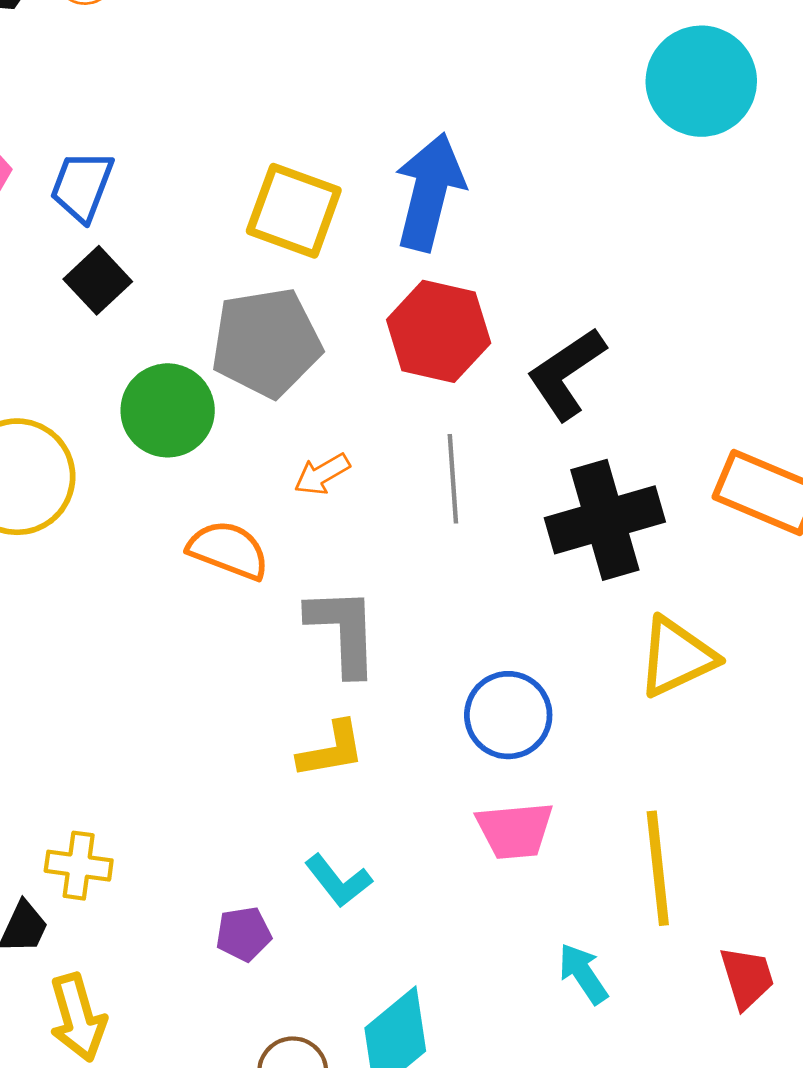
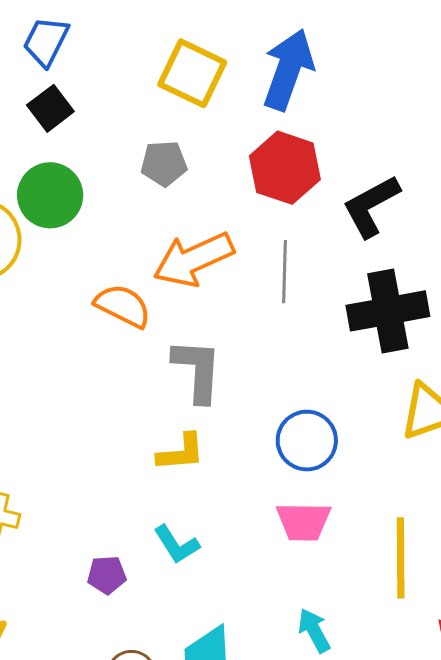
gray pentagon: (266, 343) -> (164, 164), size x0.6
green circle: (168, 410) -> (50, 195), moved
orange arrow: (322, 474) -> (194, 259), size x2.0
cyan arrow: (583, 974) -> (314, 630), moved

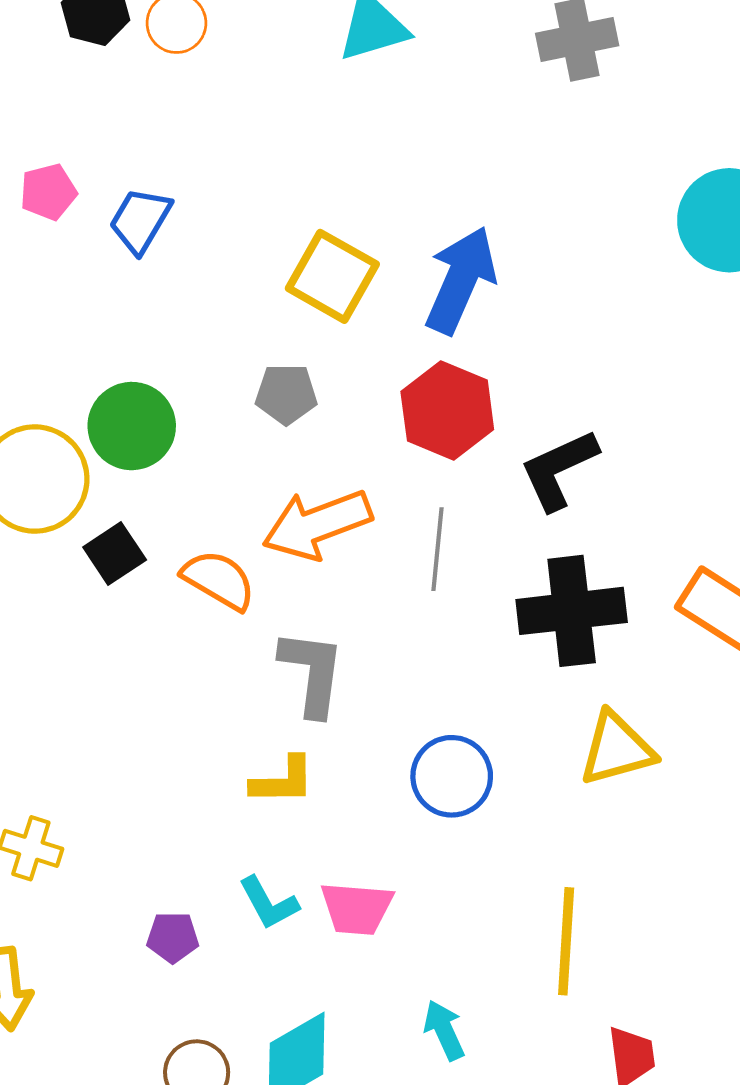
black square: (50, 108) -> (115, 553), moved
pink trapezoid: (303, 522) -> (357, 908), moved

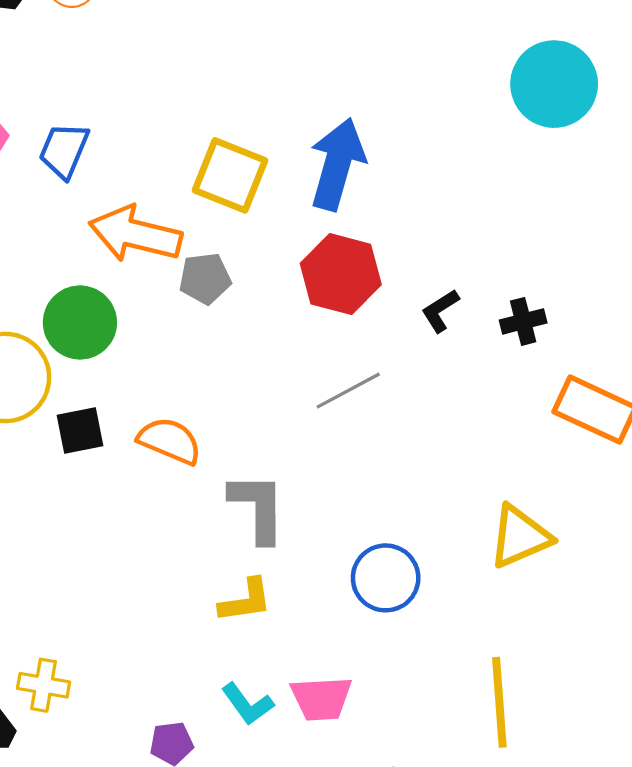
black L-shape: (559, 470) -> (440, 311), size x0.6
orange arrow: (317, 524) -> (135, 234), moved, turned 42
gray line: (437, 549) -> (348, 391), turned 64
black square: (115, 553) -> (80, 430), turned 30
black cross: (572, 611) -> (523, 321), moved, size x0.5

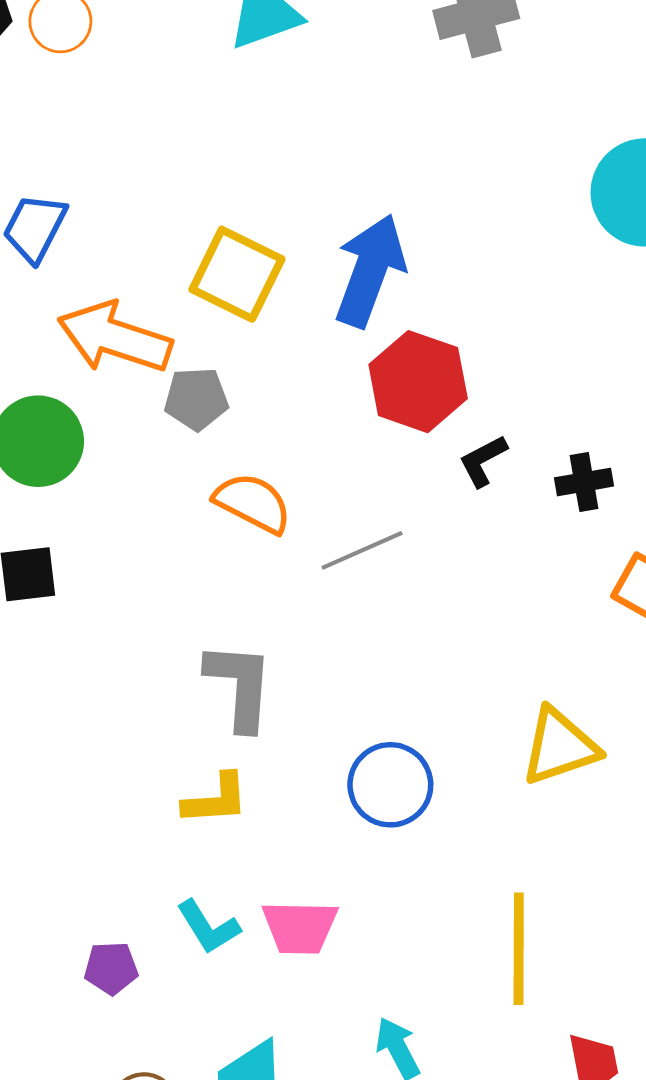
red hexagon: (341, 274) -> (418, 382), moved
orange semicircle: (170, 441) -> (253, 503), moved

